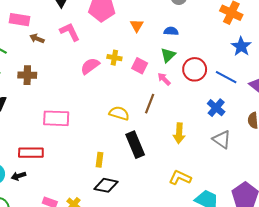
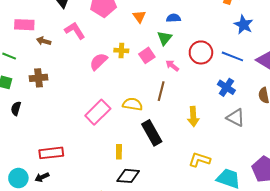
green triangle: (168, 55) -> (165, 38), moved
pink square: (140, 66) -> (147, 55), turned 35
pink rectangle: (56, 118) -> (98, 112), moved, turned -40

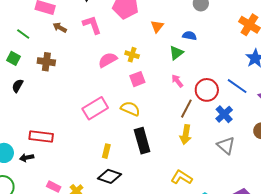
red circle: (201, 52) -> (207, 90), moved
pink square: (147, 55) -> (137, 79), moved
brown line: (161, 91) -> (186, 109), moved

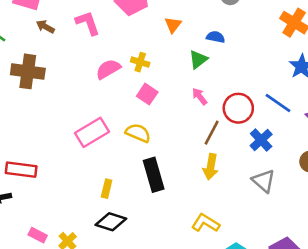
brown cross: (46, 62) -> (28, 71), size x1.4
pink square: (137, 79) -> (147, 94), turned -35

